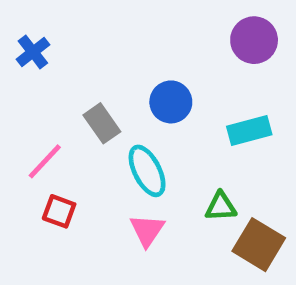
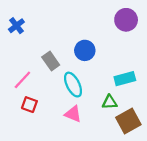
cyan rectangle: (249, 130) -> (125, 79), moved
pink triangle: (147, 230) -> (73, 114), turned -42
brown square: (259, 245) -> (128, 121), turned 30

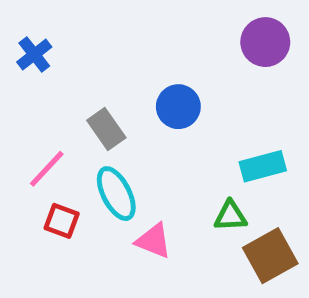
cyan ellipse: (73, 85) -> (116, 194), moved

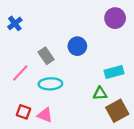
cyan ellipse: (116, 194) -> (50, 84), turned -65
red square: (62, 221) -> (23, 112), moved
pink triangle: (154, 241) -> (45, 115), moved

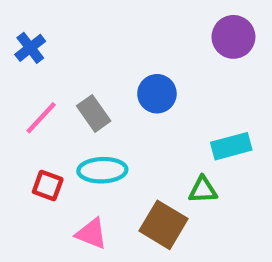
pink line: (20, 73) -> (41, 118), moved
brown square: (117, 111) -> (164, 225), moved, turned -30
red square: (23, 112) -> (48, 186), moved

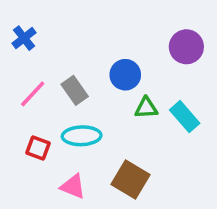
purple circle: (233, 37) -> (186, 47), moved
cyan rectangle: (231, 146) -> (185, 117), turned 64
green triangle: (203, 190) -> (146, 108), moved

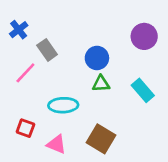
gray rectangle: (75, 90) -> (47, 50), moved
green triangle: (146, 108) -> (101, 84), moved
red square: (38, 148) -> (25, 128), moved

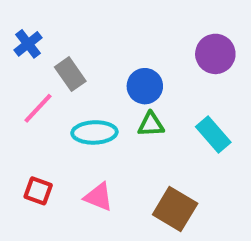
cyan ellipse: (63, 105) -> (94, 132), moved
brown square: (101, 139) -> (175, 209), moved
pink triangle: (56, 144) -> (99, 197), moved

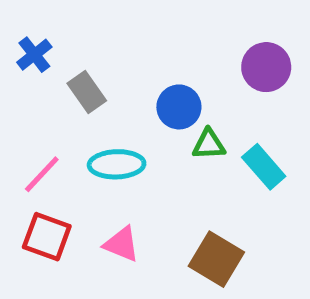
pink line: (38, 108) -> (42, 174), moved
green triangle: (151, 124) -> (209, 144), moved
red square: (38, 191) -> (47, 237), size x1.4

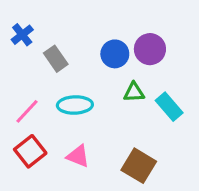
purple circle: (266, 67) -> (150, 49), moved
blue circle: (179, 107) -> (115, 54), moved
red square: (47, 237) -> (30, 151), turned 32

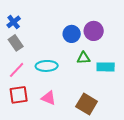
gray rectangle: (56, 59) -> (16, 43), moved
cyan rectangle: (169, 107) -> (106, 67), turned -48
red square: (30, 151) -> (19, 95), turned 30

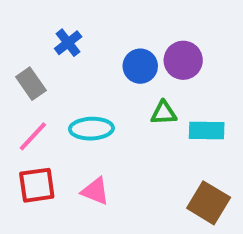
blue cross: (14, 22) -> (68, 43), moved
brown square: (87, 104) -> (209, 203), moved

